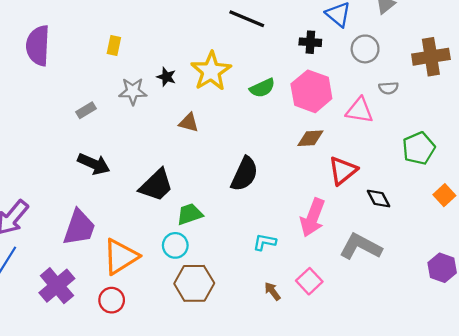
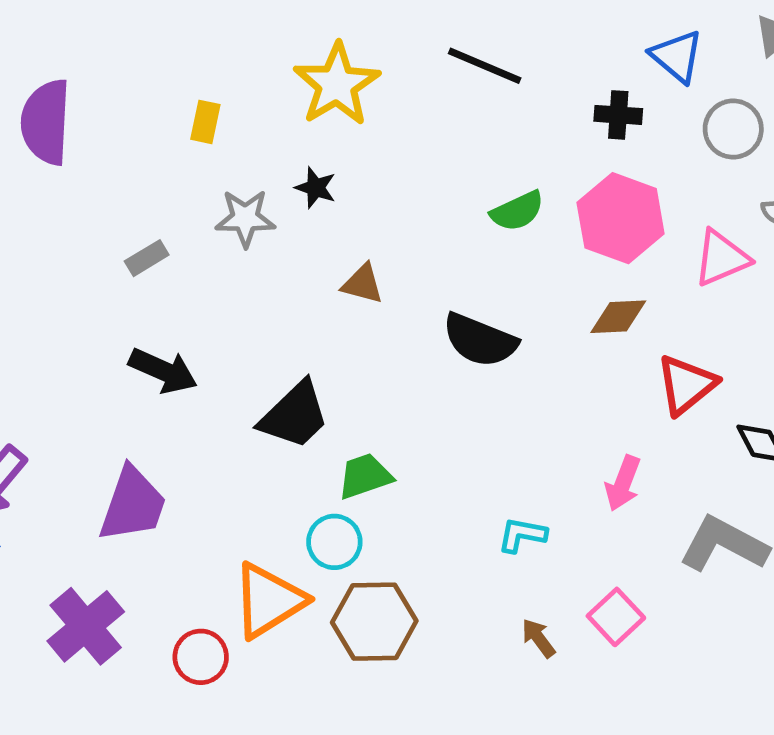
yellow star: (211, 71) -> (337, 84), moved
pink triangle: (359, 110) -> (721, 258), turned -32
black semicircle: (244, 174) -> (480, 340), moved, turned 87
pink arrow: (313, 218) -> (623, 483), size x0.7
orange triangle: (121, 257) -> (269, 601), moved

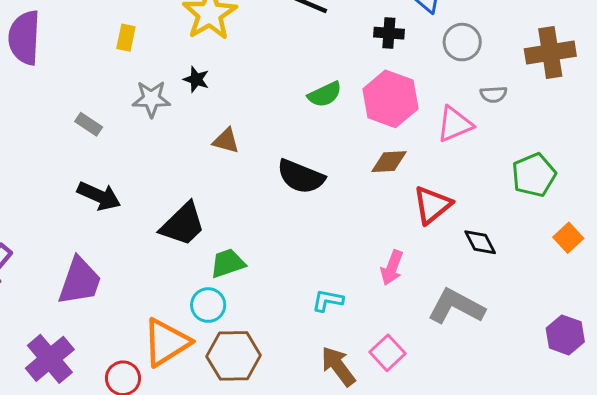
gray rectangle: (147, 258) -> (89, 124), turned 65
brown arrow: (538, 638) -> (338, 366), size x1.6

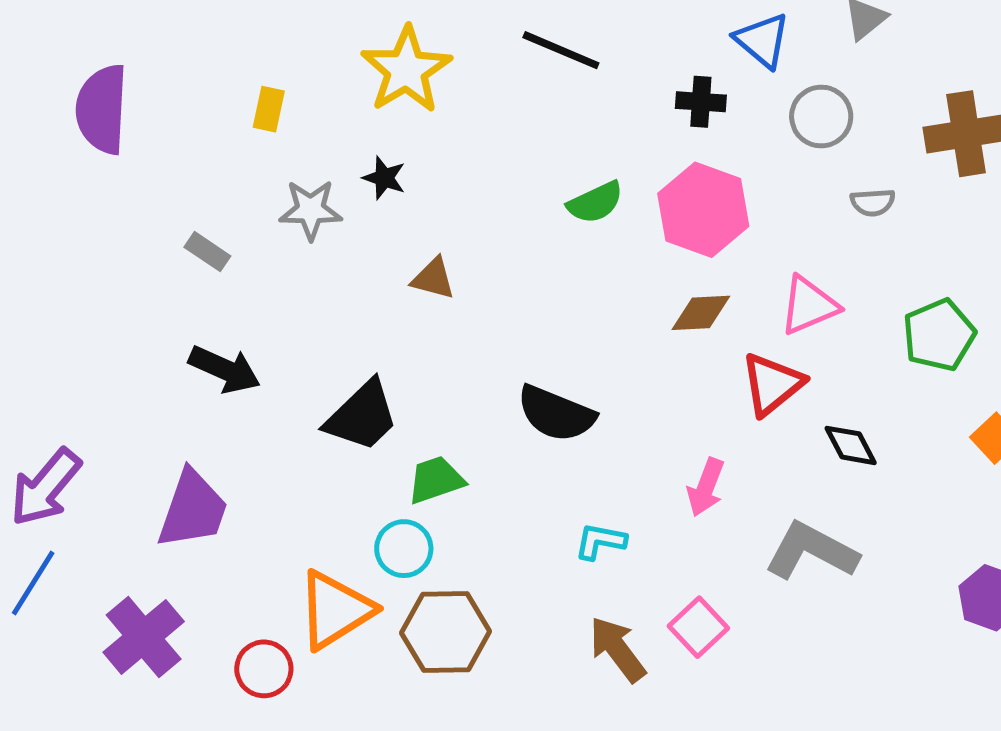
pink triangle: (455, 124) -> (809, 306), moved
black semicircle: (301, 177) -> (556, 414), moved

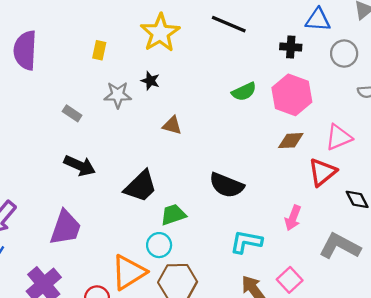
blue triangle: (762, 40) -> (318, 20), turned -36
cyan L-shape: (600, 541) -> (246, 242), size x1.4

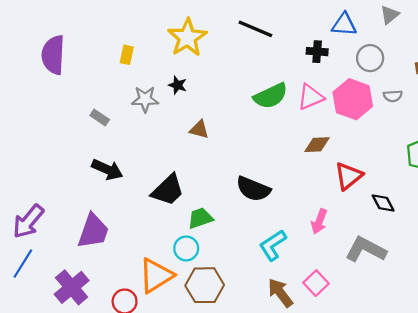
green semicircle: (244, 92) -> (271, 96), size x1.4
pink hexagon: (292, 95) -> (353, 99), moved
pink triangle: (339, 137) -> (311, 97), moved
cyan L-shape: (246, 242) -> (273, 245), turned -44

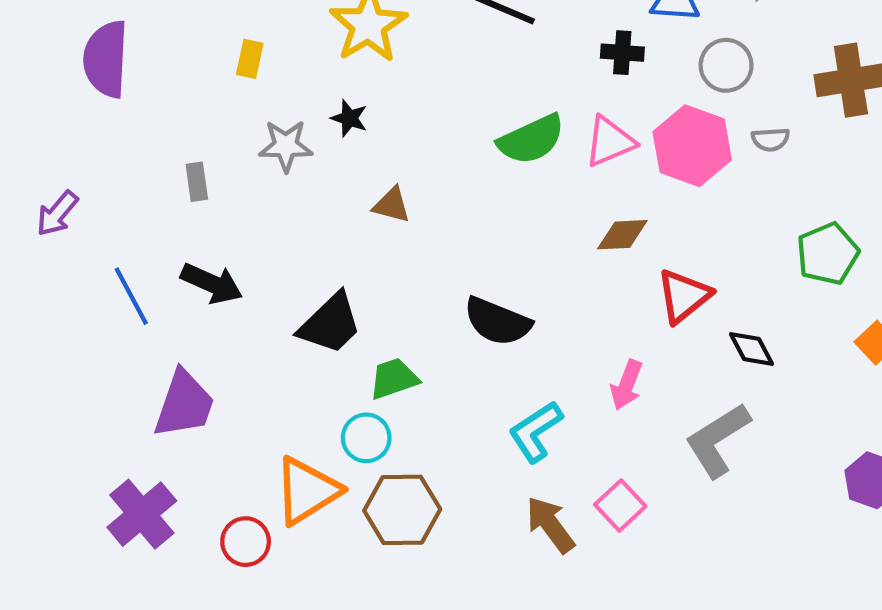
gray rectangle: (100, 118) -> (197, 182), turned 48
purple arrow: (28, 221) -> (57, 213), moved, size x0.7
gray L-shape: (366, 250) -> (718, 440), turned -60
blue line: (23, 264) -> (131, 296), moved, turned -60

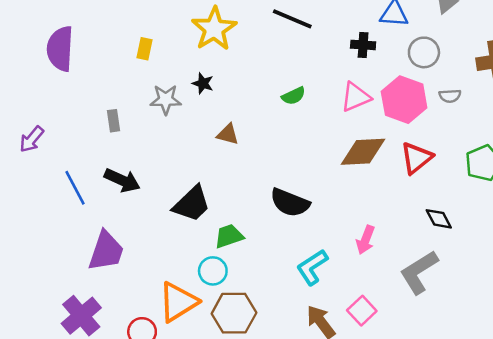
green semicircle: (531, 139) -> (294, 96), moved, size x0.6
brown diamond: (622, 235) -> (363, 152), size x1.5
red triangle: (684, 296) -> (416, 158), moved

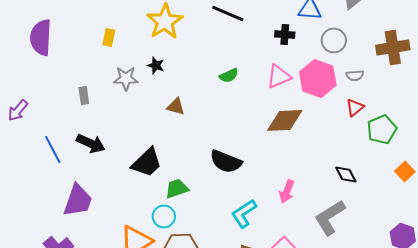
red triangle: (416, 158) -> (355, 107), moved, size x0.7

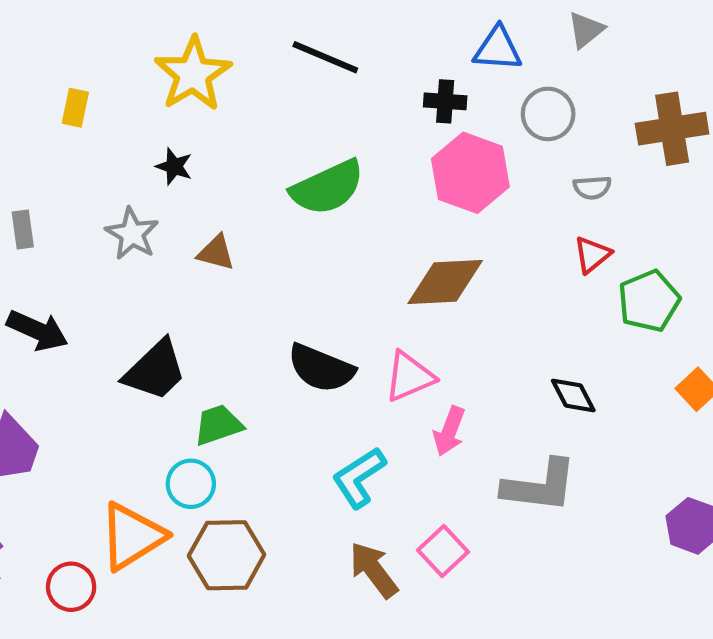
green semicircle: (229, 75) -> (327, 187), size x1.8
pink triangle: (279, 76) -> (409, 377), moved
gray star: (126, 78) -> (132, 234), moved, turned 30
pink hexagon: (318, 78) -> (470, 173), moved
gray L-shape: (330, 217) -> (540, 486), turned -141

